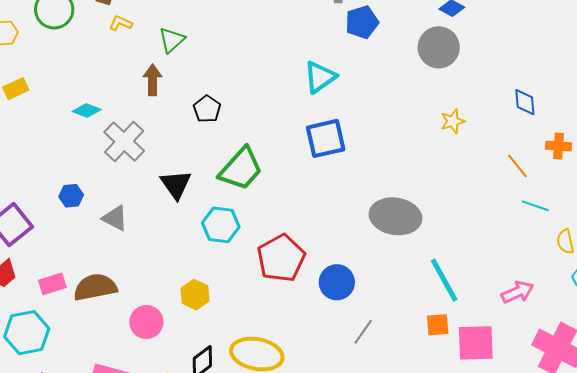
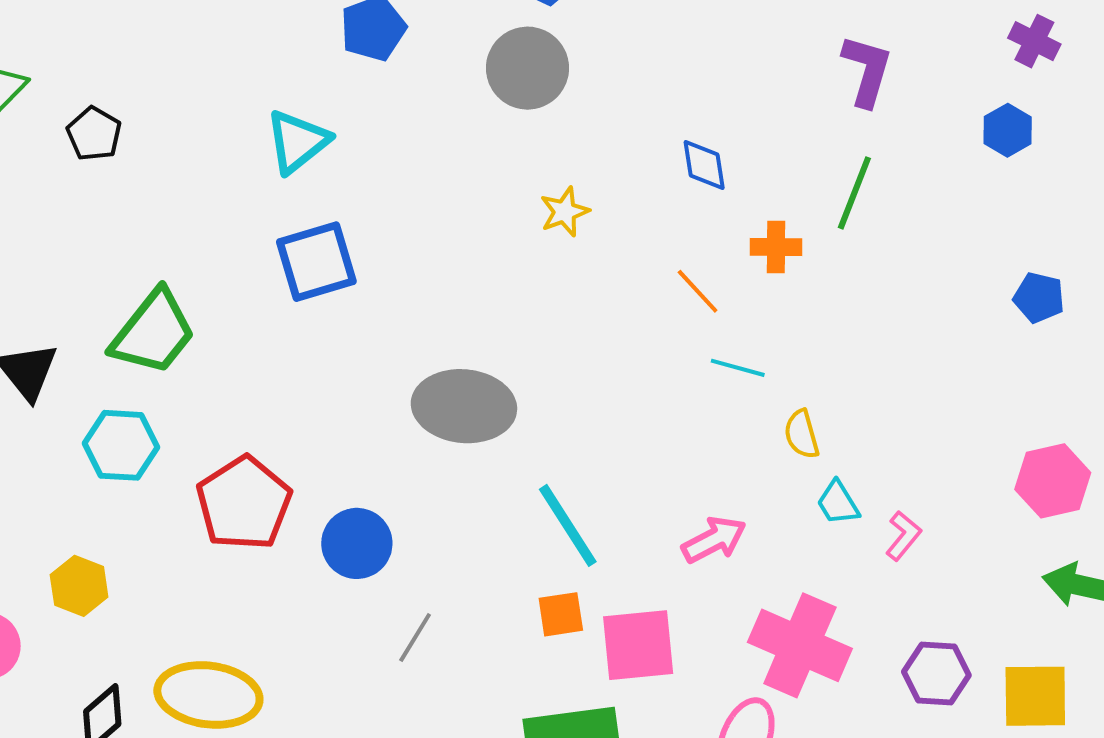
black pentagon: (207, 109) -> (94, 134), moved

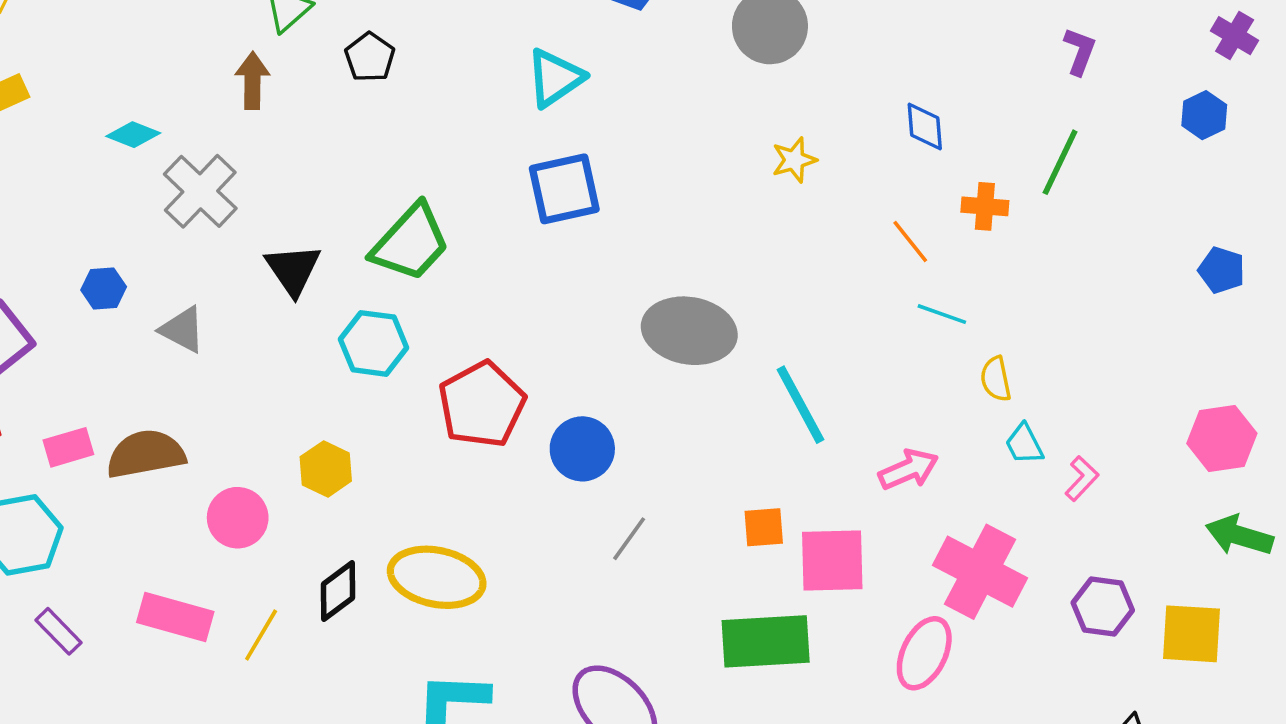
purple L-shape: (867, 70) -> (1080, 51), size x0.7
cyan line: (568, 525) -> (800, 405), moved

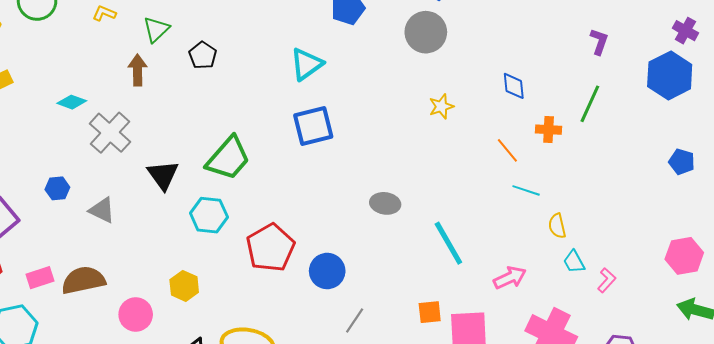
blue hexagon: (1204, 115) -> (670, 75), size x1.8
gray ellipse: (689, 331) -> (385, 203), size x0.6

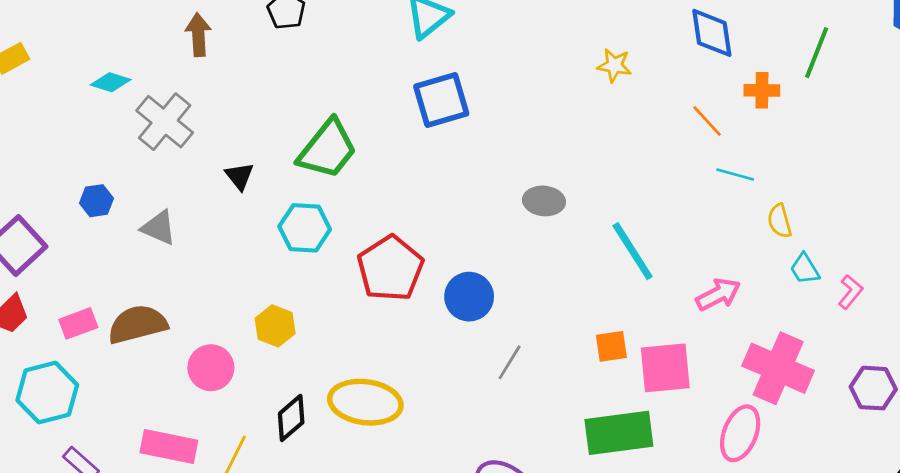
blue diamond: (514, 86) -> (712, 33), size x1.4
yellow star: (441, 106) -> (614, 65), turned 30
black triangle: (163, 175) -> (239, 176), size x0.7

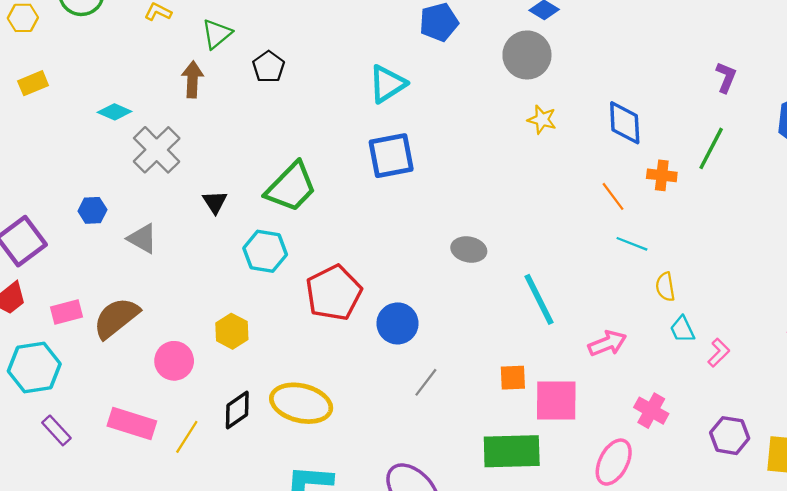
yellow star: (614, 65) -> (542, 120), moved
brown semicircle: (138, 324) -> (116, 318), turned -30
pink cross: (778, 368) -> (651, 411), size x0.6

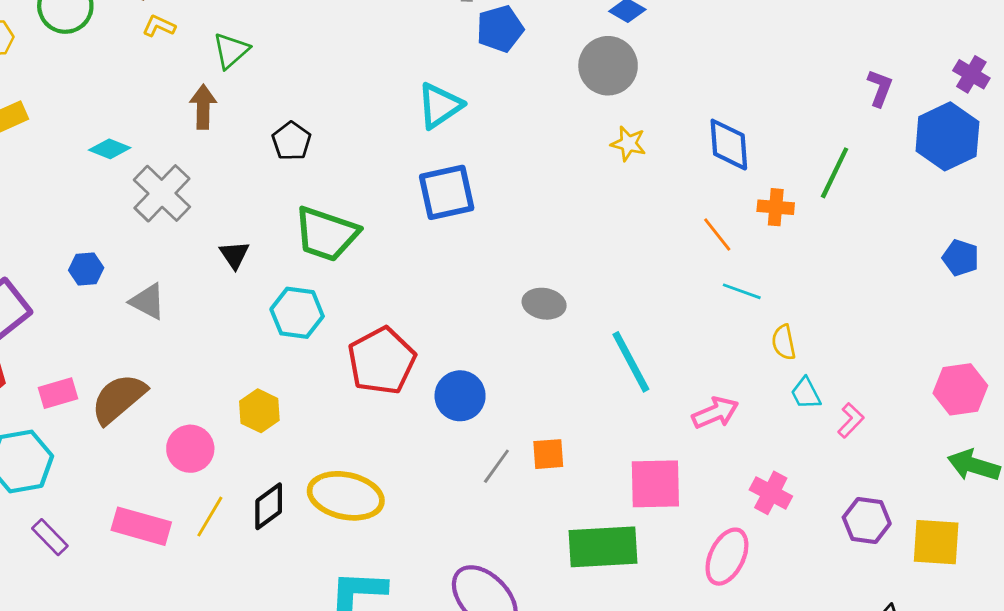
black pentagon: (269, 67) -> (291, 141), moved
purple L-shape: (726, 77) -> (880, 88), moved
green trapezoid: (291, 187) -> (326, 234), turned 66
orange square: (513, 378) -> (548, 454), moved
yellow line: (187, 437) -> (210, 517), moved

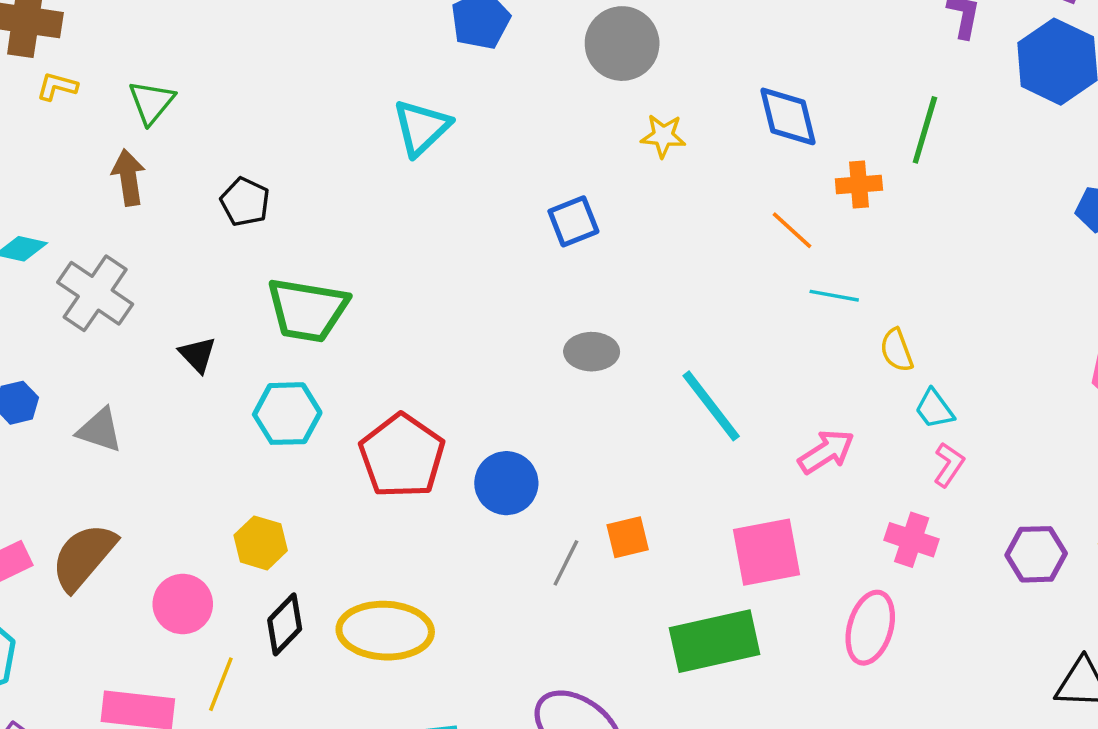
blue square: (447, 192) -> (573, 221), moved, size x0.7
pink L-shape: (851, 420) -> (949, 465), moved
black diamond: (269, 506) -> (285, 624), moved

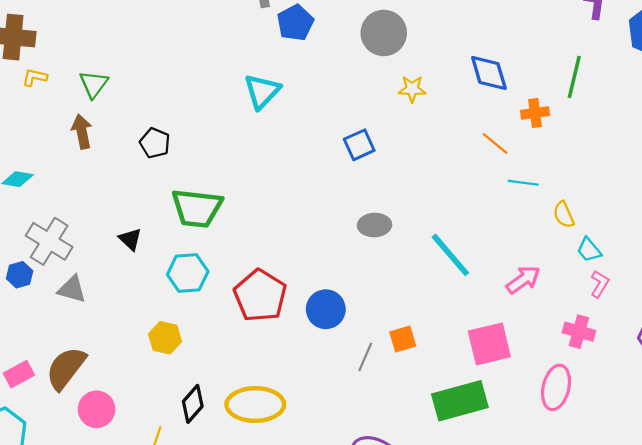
gray cross: (95, 293) -> (49, 241), moved
yellow hexagon: (261, 543) -> (165, 338), moved
pink circle: (183, 604) -> (97, 409), moved

